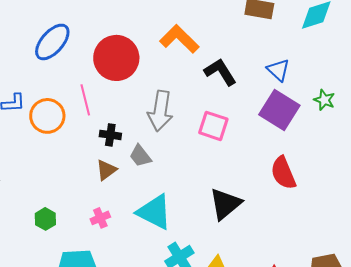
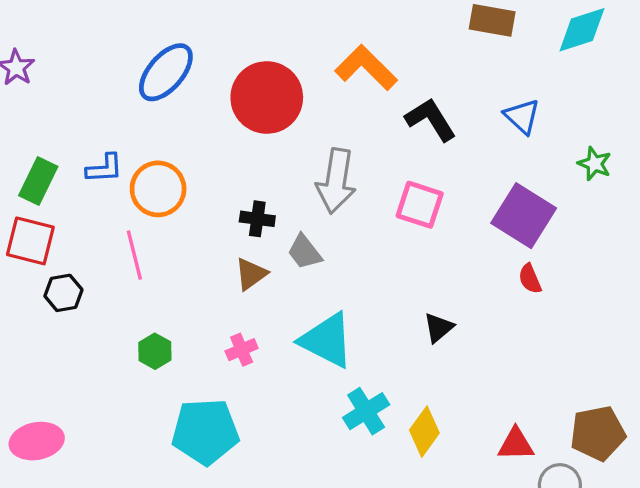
pink line: (85, 100) -> (134, 255), moved
purple square: (279, 110) -> (524, 216), moved
red semicircle: (283, 173) -> (530, 279), size x0.6
black triangle: (225, 204) -> (439, 328), size x0.6

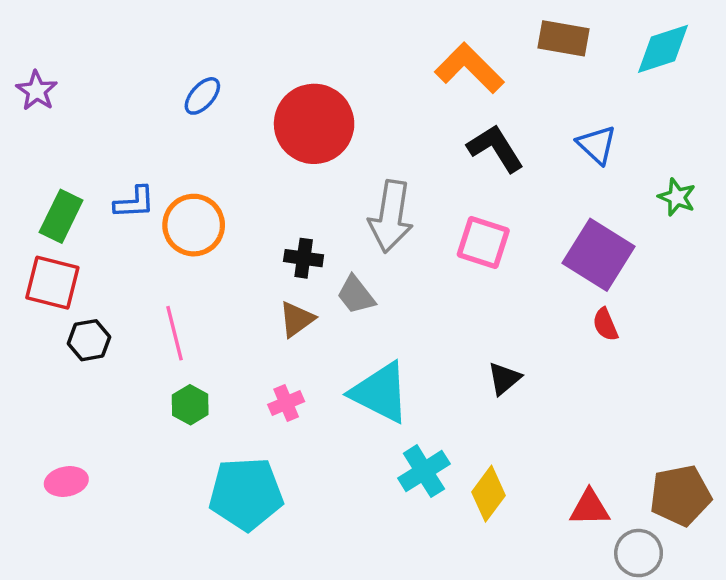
orange L-shape: (366, 68) -> (469, 68), moved
blue ellipse: (166, 72) -> (202, 96), size x0.6
pink line: (134, 255) -> (174, 333), moved
pink ellipse: (37, 441) -> (66, 482), moved, size x0.7

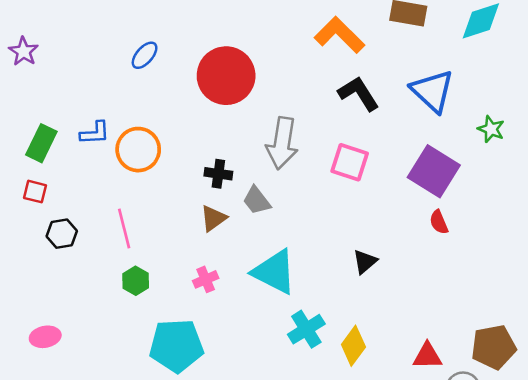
blue triangle: (597, 145) -> (432, 91), size x1.5
red square: (52, 283) -> (35, 192), size x0.6

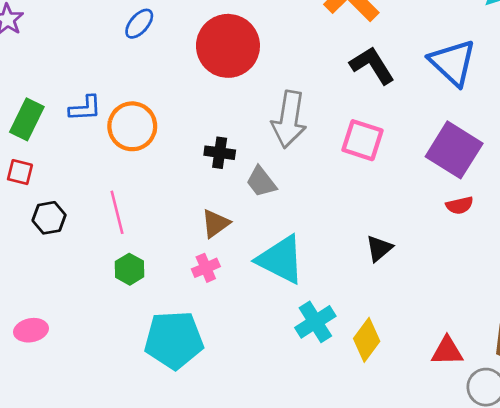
brown triangle: (213, 218) -> (215, 223), moved
red semicircle: (439, 222) -> (460, 205), turned -80

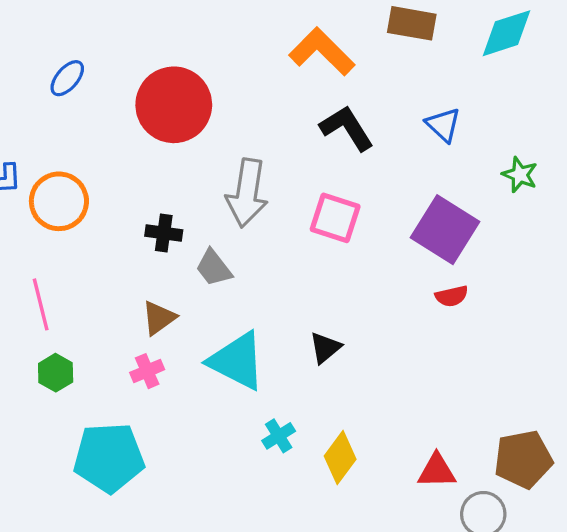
blue triangle: (453, 63) -> (443, 125), size x0.6
black triangle: (379, 248) -> (325, 348), moved
cyan cross: (315, 322) -> (279, 436), size x0.7

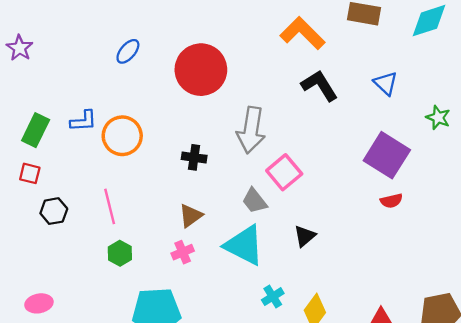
pink square: (335, 218) -> (284, 172), moved, turned 32
gray trapezoid: (214, 268) -> (255, 201), moved

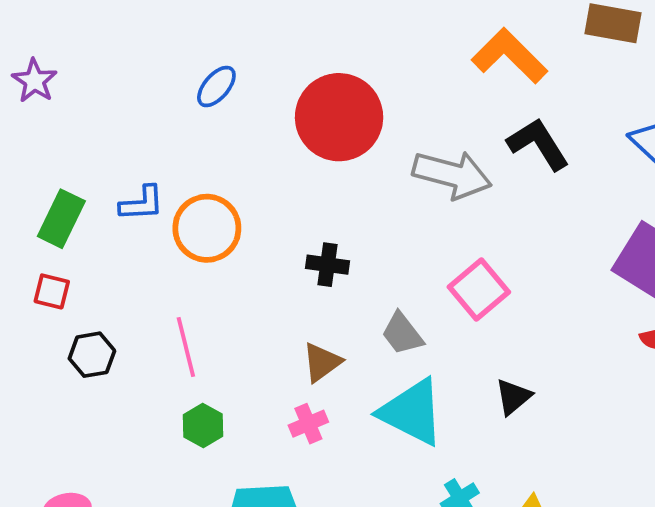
gray arrow: (251, 130) -> (452, 175), moved, turned -84
gray trapezoid: (255, 201) -> (402, 334), moved

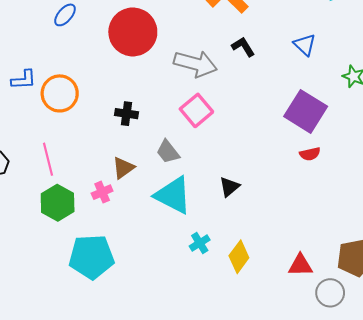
black L-shape: (538, 144) -> (243, 47), size x0.7
pink square: (479, 290) -> (196, 110), moved
pink cross: (308, 424) -> (102, 192), moved
green hexagon: (203, 426) -> (58, 203), size x1.5

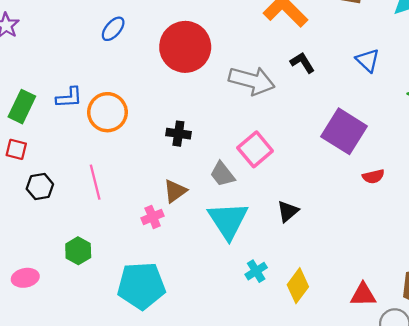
pink square: (196, 110) -> (255, 149), moved
purple square: (306, 111) -> (344, 131), moved
cyan triangle: (173, 195) -> (228, 220), turned 30
green hexagon: (58, 203) -> (78, 251), moved, size x0.7

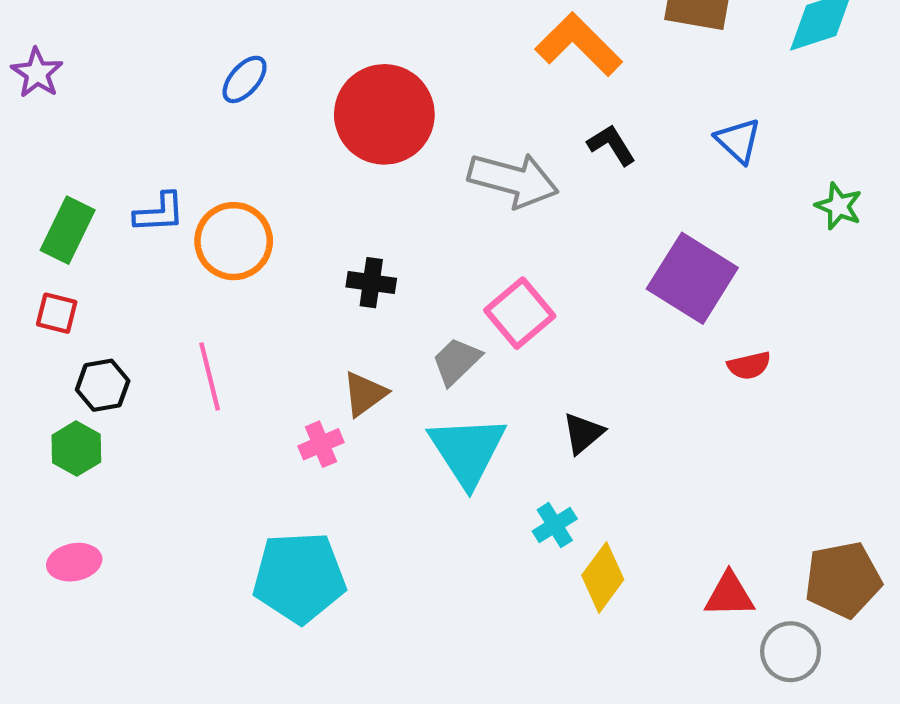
gray trapezoid: (222, 174) -> (456, 361), turned 84
green hexagon: (78, 251) -> (76, 449), moved
cyan cross: (256, 271) -> (555, 525), moved

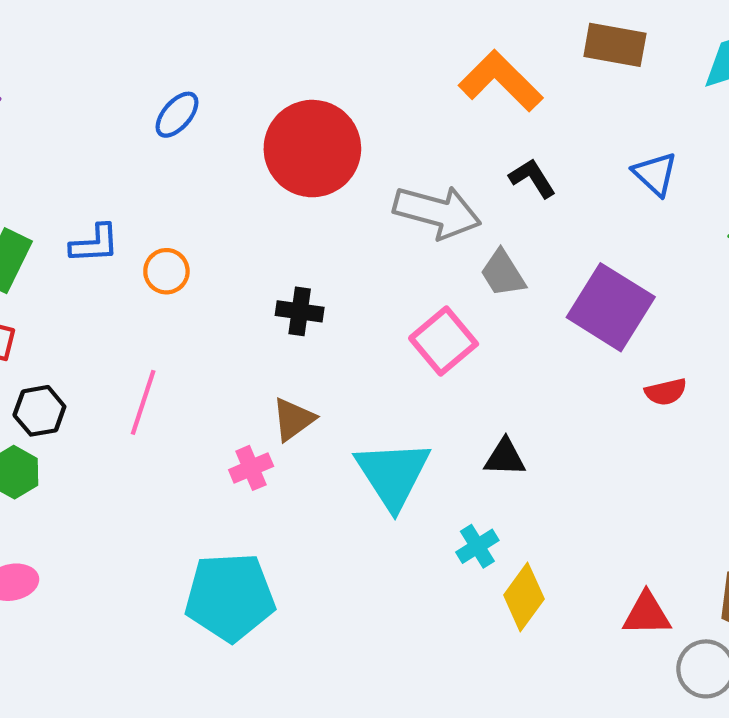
orange circle: (234, 241) -> (166, 271), size x0.6
gray trapezoid: (456, 361) -> (503, 273), moved, turned -78
pink line: (210, 376) -> (143, 402), turned 32
black triangle: (583, 433) -> (505, 457), turned 42

